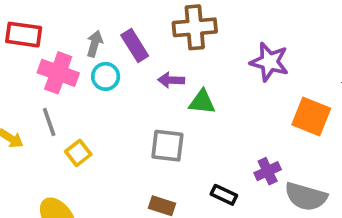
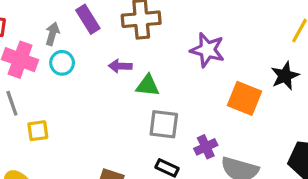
purple rectangle: (135, 46) -> (88, 19), moved
gray square: (167, 146) -> (164, 124), moved
yellow square: (78, 153) -> (38, 131), turned 30

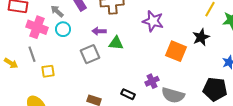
gray arrow: (52, 34) -> (57, 11), turned -64
gray square: (164, 124) -> (90, 54), moved, turned -30

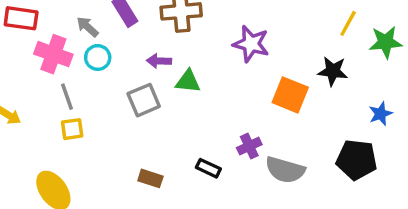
black star: (201, 37) -> (333, 71), turned 30
gray line: (32, 54) -> (67, 97), moved

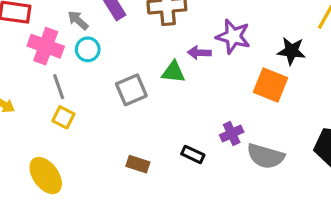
purple arrow: (159, 61) -> (199, 53), moved
black star: (333, 71) -> (291, 51), moved
yellow square: (72, 129) -> (63, 117), turned 35

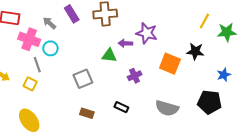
cyan circle: (88, 49) -> (50, 48), moved
black star: (291, 51) -> (195, 51), moved
gray square: (131, 90) -> (83, 79), moved
yellow square: (63, 117) -> (30, 84), moved
purple cross: (232, 133) -> (135, 76), moved

